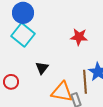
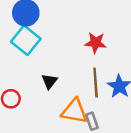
brown line: (85, 82) -> (96, 83), moved

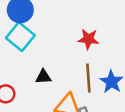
black triangle: (49, 81) -> (43, 77), turned 49

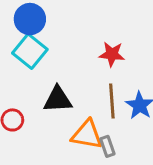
black triangle: (43, 77) -> (58, 100), size x1.5

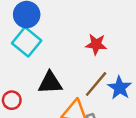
brown line: (112, 101) -> (96, 84), turned 44

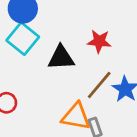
black triangle: (50, 83) -> (61, 58), moved

